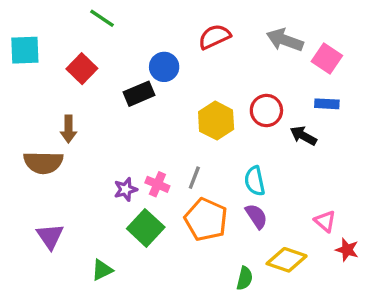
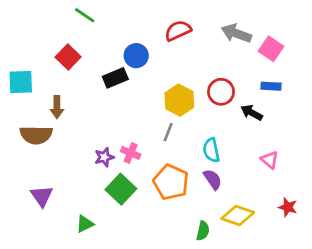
cyan square: (25, 50) -> (21, 82), moved
gray line: (194, 178) -> (168, 132), moved
pink triangle: (325, 221) -> (270, 160), moved

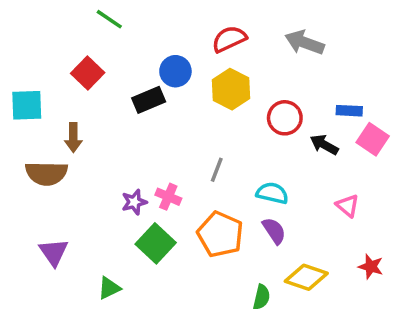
pink square: (271, 49) -> (373, 139), moved
yellow hexagon: (179, 100) -> (231, 89), moved
cyan semicircle: (211, 150) -> (272, 193), turned 115

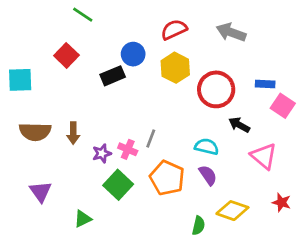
red circle: (285, 118) -> (216, 89), size x1.4
brown arrow: (73, 138) -> (73, 133), moved
black arrow: (324, 145) -> (239, 125), moved
gray line: (217, 170) -> (151, 138), moved
pink triangle: (348, 206) -> (264, 156), size x1.5

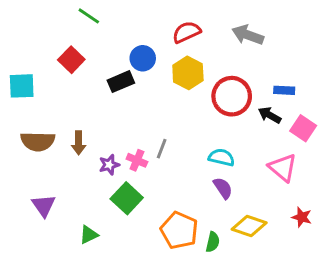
pink square: (283, 106) -> (303, 128), moved
black arrow: (239, 125) -> (270, 115), moved
orange pentagon: (167, 178) -> (179, 230), moved

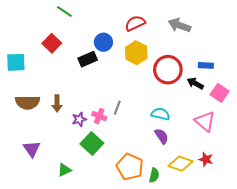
red star: (302, 217) -> (206, 159), moved

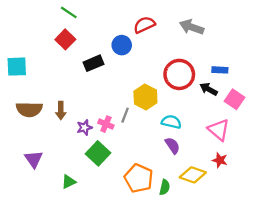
blue circle: (103, 42) -> (122, 45), moved
red square: (52, 43) -> (65, 39), moved
yellow hexagon: (136, 53) -> (145, 97), moved
red star: (206, 159) -> (220, 160), moved

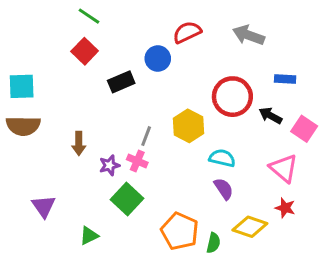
blue rectangle: (220, 70) -> (285, 79), moved
brown semicircle: (29, 109) -> (23, 126), moved
gray line: (125, 115) -> (146, 136), moved

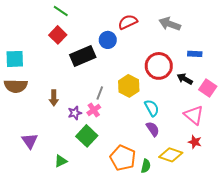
black rectangle: (121, 82) -> (83, 56), size x1.4
cyan semicircle: (222, 158) -> (152, 108), turned 48
pink cross: (137, 161) -> (94, 110), turned 32

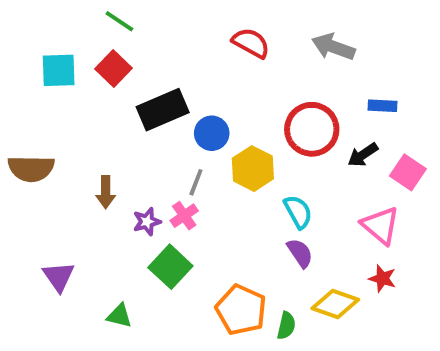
red semicircle: (128, 22) -> (251, 43), turned 54
blue circle: (108, 40) -> (212, 133), moved
cyan square: (15, 59) -> (59, 70), moved
black arrow: (185, 79) -> (363, 155), turned -63
green triangle: (61, 161) -> (119, 316), turned 40

